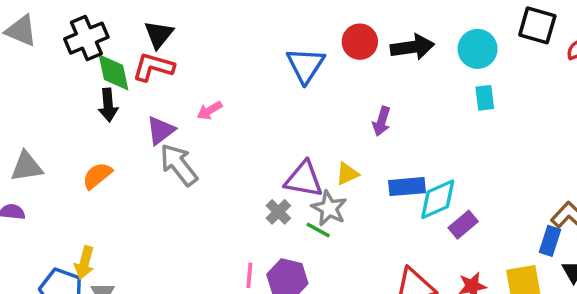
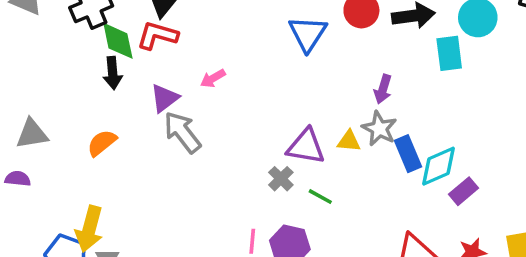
cyan rectangle: (485, 98) -> (449, 53), moved, size x1.4
yellow triangle: (347, 174) -> (349, 141), turned 30
blue rectangle: (407, 187) -> (408, 154), turned 72
gray star: (329, 208) -> (379, 129), moved
yellow arrow: (85, 263) -> (89, 229), size x1.4

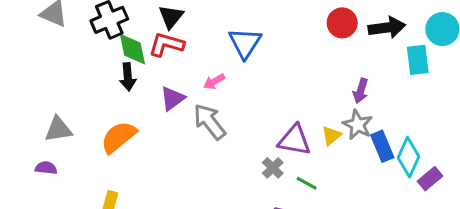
blue triangle: (308, 34) -> (245, 43), moved
gray arrow: (182, 132) -> (210, 122), moved
yellow triangle: (349, 141) -> (331, 135), turned -45
orange semicircle: (102, 143) -> (119, 137), size x1.4
cyan diamond: (438, 166) -> (408, 157), turned -42

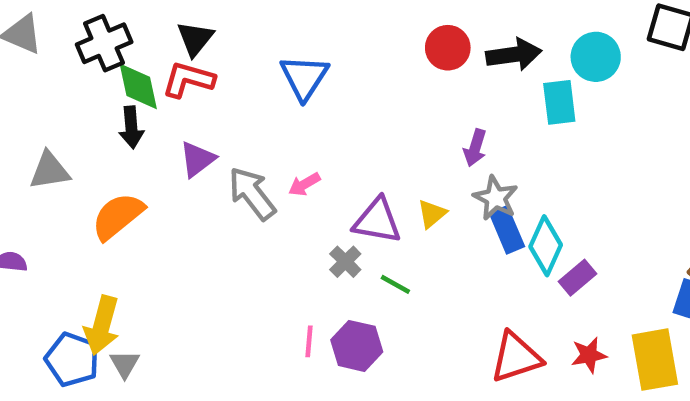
pink arrow: (214, 82) -> (304, 184), moved
gray star: (358, 125) -> (496, 198), moved
gray triangle: (58, 129) -> (49, 171), moved

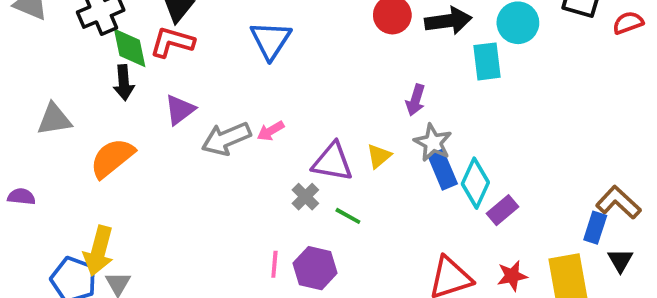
gray arrow: (252, 193) -> (226, 139), turned -75

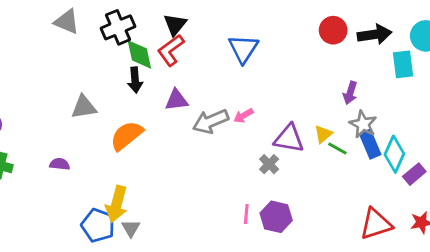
red L-shape: (172, 42) -> (171, 50), turned -52
purple triangle: (180, 110) -> (176, 100), turned 30
green line: (348, 216) -> (337, 148), moved

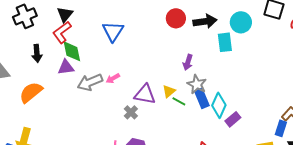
green diamond: (139, 54) -> (72, 51), moved

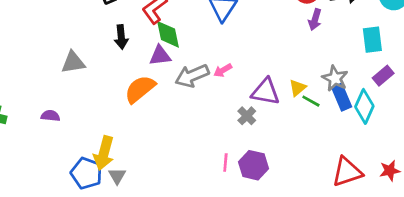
cyan rectangle: (225, 42) -> (372, 40), moved
purple arrow: (188, 62) -> (315, 20), moved
orange semicircle: (31, 92) -> (140, 89), moved
purple rectangle: (233, 119) -> (383, 76), moved

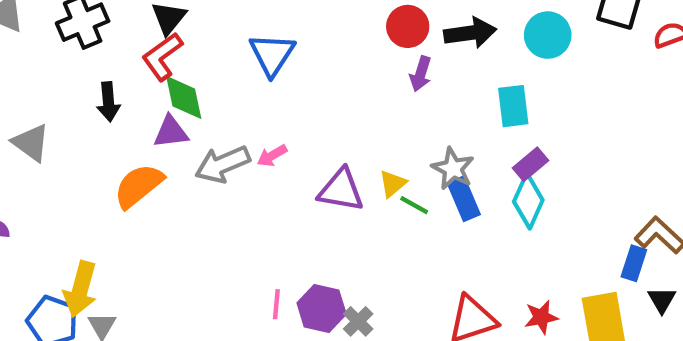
gray triangle: (73, 62) -> (31, 143), turned 45
cyan diamond: (364, 106) -> (528, 201), moved
gray cross: (247, 116) -> (358, 321), moved

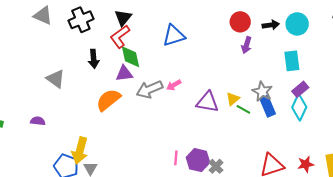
black arrow: (470, 33) -> (271, 25), size x0.7
cyan circle: (548, 35) -> (297, 24), moved
blue triangle: (272, 54) -> (174, 36), turned 40

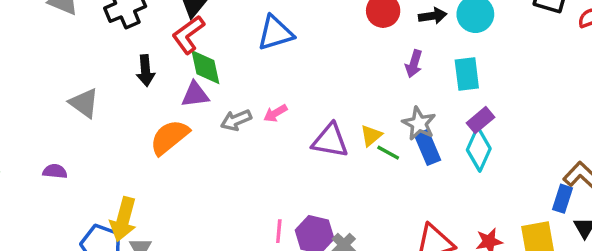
purple arrow: (247, 45) -> (414, 64), moved
gray arrow: (149, 89) -> (236, 120), size x0.7

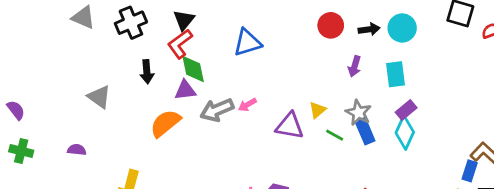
gray arrow: (236, 120) -> (217, 110), size x1.4
yellow triangle: (371, 135) -> (317, 110), moved

